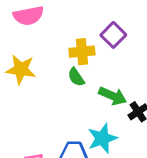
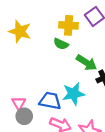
green semicircle: (76, 77) -> (61, 44), turned -40

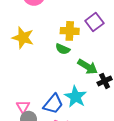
cyan star: (73, 94) -> (76, 97), turned -30
blue trapezoid: (50, 101) -> (53, 104), turned 120

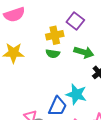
green arrow: (88, 67) -> (84, 52), moved

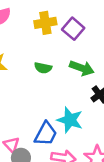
yellow cross: (55, 35) -> (45, 23), moved

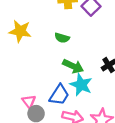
green arrow: (82, 68) -> (73, 66), moved

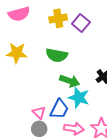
green semicircle: (62, 38) -> (57, 55), size x1.5
pink triangle: (29, 102) -> (39, 113), moved

